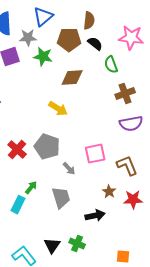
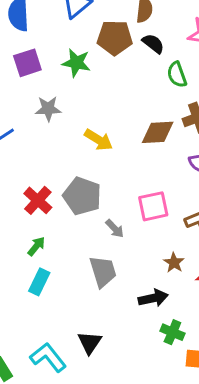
gray star: (28, 38) -> (48, 109), moved
brown diamond: (72, 78) -> (158, 132), moved
green arrow: (31, 188) -> (36, 246), moved
green cross: (77, 244) -> (172, 332), moved

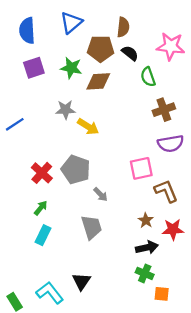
gray star: (48, 109) -> (66, 110), moved
brown diamond: (158, 132) -> (98, 81), moved
pink square: (153, 206) -> (141, 168), moved
black arrow: (153, 298) -> (147, 247), moved

